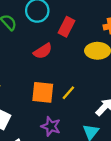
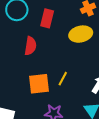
red semicircle: (43, 51) -> (30, 46), turned -36

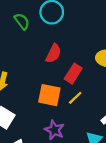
red rectangle: (47, 18) -> (73, 74), moved

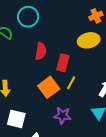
orange square: (49, 95) -> (49, 87), turned -30

